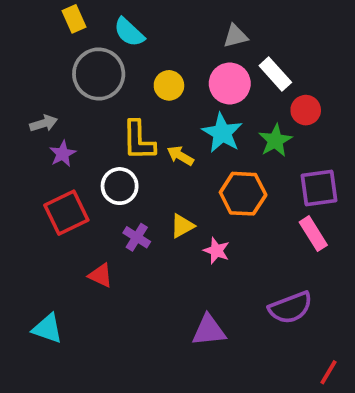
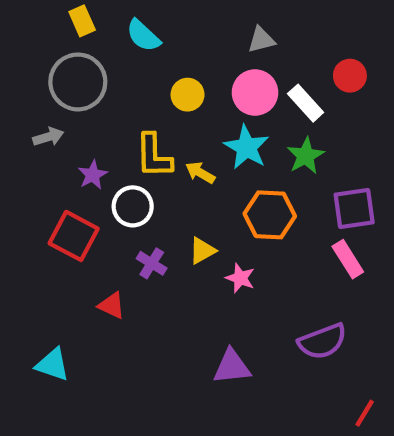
gray circle: (99, 74) -> (78, 82), moved
white rectangle: (275, 74) -> (306, 103), moved
red circle: (306, 110) -> (350, 76), moved
purple star: (63, 154) -> (93, 175), moved
red square: (66, 213) -> (74, 236), turned -36

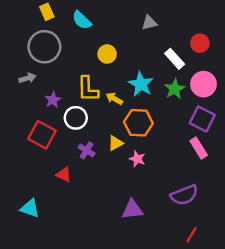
pink circle: (255, 93) -> (204, 84), moved
purple square: (354, 209) -> (202, 119), turned 35
orange hexagon: (270, 215) -> (138, 123), moved
red line: (365, 413) -> (191, 235), moved

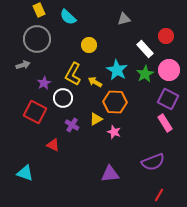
yellow L-shape: (88, 89) -> (73, 74), turned 30

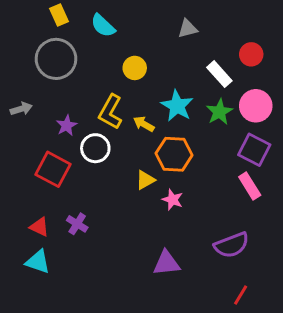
gray arrow: (23, 65) -> (21, 109), moved
purple cross: (72, 125) -> (77, 224), moved
red triangle: (53, 145) -> (39, 227), moved

